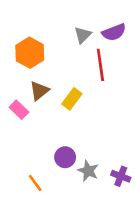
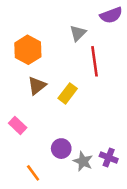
purple semicircle: (114, 32) -> (111, 15), moved
pink rectangle: (19, 110) -> (18, 125), moved
purple cross: (121, 176) -> (109, 157), moved

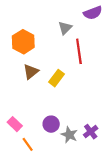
pink rectangle: (18, 125) -> (15, 124), moved
purple cross: (109, 157) -> (91, 132), turned 32

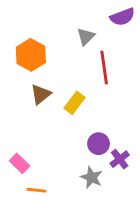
purple circle: (51, 124) -> (99, 144), moved
purple cross: (91, 132) -> (120, 159), moved
orange line: (28, 144) -> (36, 190), turned -48

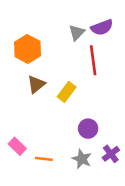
purple semicircle: (122, 17) -> (102, 27), moved
purple cross: (120, 159) -> (111, 154), moved
orange line: (36, 190) -> (44, 159), moved

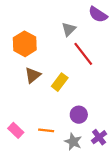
purple semicircle: (102, 27) -> (98, 15), moved, turned 54
red line: (93, 60) -> (83, 54), turned -30
orange line: (44, 159) -> (46, 130), moved

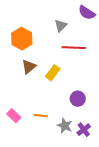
red line: (83, 54) -> (74, 48), turned -50
purple circle: (79, 115) -> (78, 99), moved
purple cross: (99, 137) -> (84, 130), moved

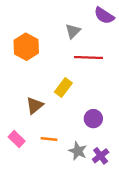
brown triangle: (29, 67) -> (35, 105), moved

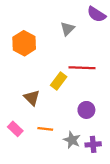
red line: (89, 57) -> (82, 68), moved
brown triangle: (35, 105) -> (32, 98), turned -36
purple cross: (101, 156) -> (93, 144), turned 32

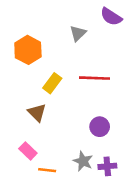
yellow rectangle: (59, 81) -> (52, 83), moved
pink rectangle: (15, 129) -> (28, 151), moved
orange line: (45, 129) -> (47, 170), moved

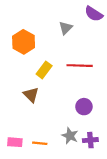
pink rectangle: (28, 151) -> (15, 142), moved, turned -40

